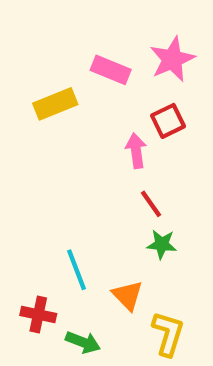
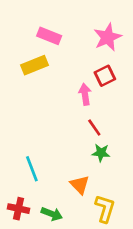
pink rectangle: (111, 70) -> (49, 36), moved
cyan line: (77, 270) -> (32, 169), moved
red cross: (38, 314) -> (19, 209), moved

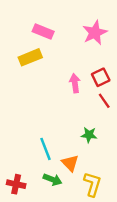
red square: (105, 76) -> (101, 77), moved
red line: (94, 128) -> (104, 101), moved
cyan line: (32, 169) -> (45, 149), moved
green arrow: (52, 214) -> (53, 179), moved

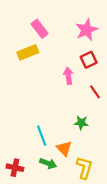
pink rectangle: (43, 31) -> (40, 29), turned 30
red square: (101, 77) -> (89, 60), moved

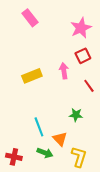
pink rectangle: (40, 29) -> (30, 18), moved
yellow rectangle: (28, 52) -> (32, 76), moved

